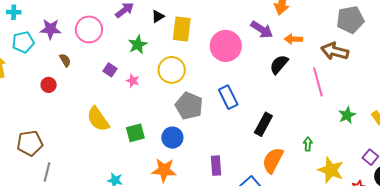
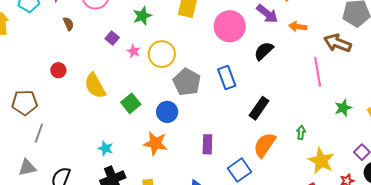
black semicircle: (279, 64) -> (264, 51), moved
yellow circle: (172, 70) -> (162, 54), moved
red circle: (49, 85) -> (58, 70), moved
green square: (135, 133) -> (131, 103), turned -30

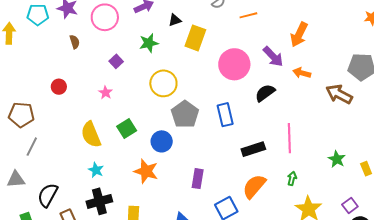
pink star: (134, 51) -> (106, 93), moved
pink line: (318, 72) -> (289, 138), moved
yellow semicircle: (95, 86) -> (91, 135), moved
black rectangle: (259, 108) -> (253, 149), turned 30
green star: (343, 108) -> (337, 159), turned -30

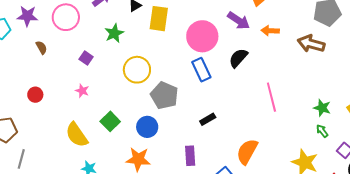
blue rectangle: (225, 115) -> (201, 70), moved
black rectangle: (253, 149) -> (208, 119), moved, size x0.7
green arrow: (292, 178) -> (322, 131), moved, turned -40

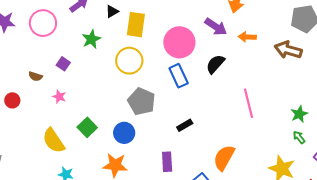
brown semicircle: (41, 48) -> (36, 76), moved, turned 136
yellow circle: (137, 70) -> (129, 61), moved
green star: (322, 108) -> (299, 114), turned 30

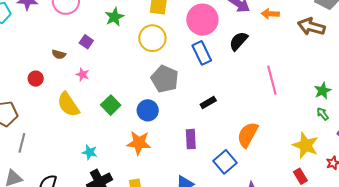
yellow semicircle: (54, 141) -> (68, 105), moved

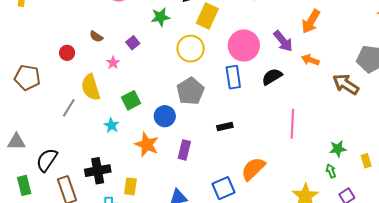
purple square: (86, 42) -> (133, 43), moved
purple rectangle: (191, 139) -> (184, 150), moved
gray line: (22, 143) -> (69, 108), moved
cyan star: (90, 152) -> (111, 125), moved

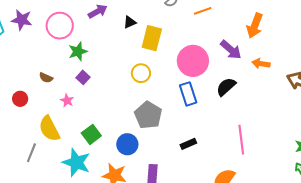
green star: (160, 17) -> (78, 51), moved
yellow circle: (191, 49) -> (141, 73), size x0.7
pink line: (292, 124) -> (241, 140), moved
cyan star: (111, 125) -> (76, 163), size x1.8

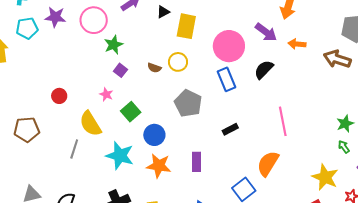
brown semicircle: (46, 78) -> (154, 68), moved
green square: (91, 134) -> (131, 112), moved
blue circle: (127, 144) -> (154, 135), moved

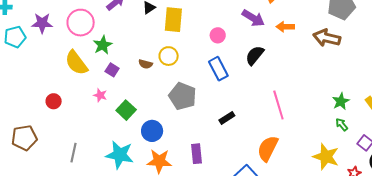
pink circle: (229, 46) -> (218, 35), size x0.5
yellow semicircle: (90, 124) -> (76, 63), moved

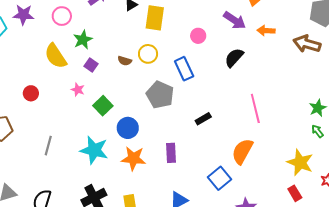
pink circle: (81, 23) -> (62, 16), size x0.7
blue rectangle: (218, 69) -> (184, 69), moved

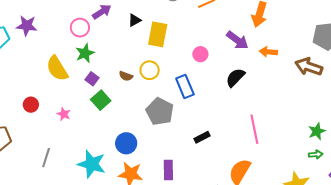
pink circle: (62, 16) -> (80, 28), moved
pink star: (78, 90) -> (64, 114), moved
green square: (103, 106) -> (101, 100), moved
green arrow: (318, 131) -> (316, 154), turned 120

